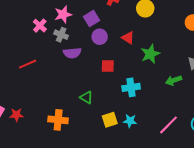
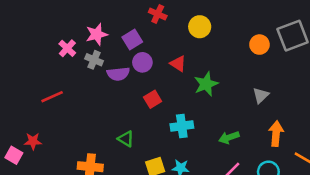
purple semicircle: (72, 53) -> (118, 74), moved
red square: (108, 66) -> (153, 99), turned -32
green arrow: (174, 80) -> (229, 137), moved
red star: (16, 115) -> (33, 141), moved

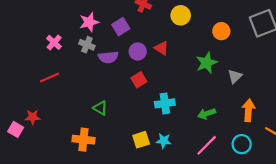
orange circle: (259, 45) -> (221, 31), moved
pink cross: (67, 48) -> (54, 42), moved
purple circle: (142, 62) -> (138, 51), moved
green star: (206, 84) -> (207, 63), moved
green triangle: (126, 139) -> (100, 108), moved

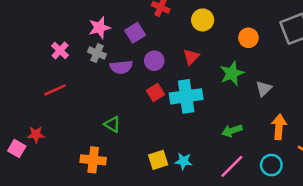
red triangle: (161, 48) -> (191, 57), moved, turned 42
cyan cross: (165, 103) -> (186, 96), moved, size x1.4

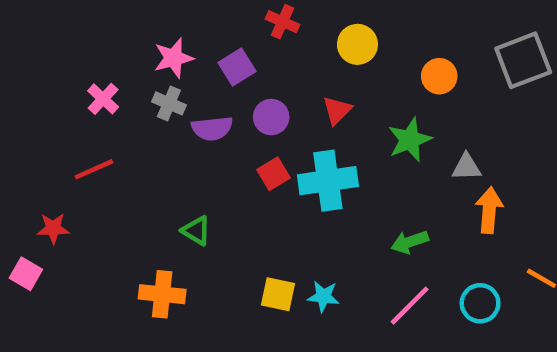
gray triangle: (264, 89) -> (466, 167), turned 42
orange arrow: (279, 127) -> (489, 210), moved
red star: (36, 134) -> (53, 228), moved
yellow square: (158, 160) -> (278, 294), turned 30

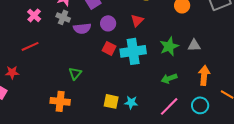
green star: (410, 140) -> (169, 46), moved
red square: (273, 174) -> (109, 48), turned -32
orange arrow: (489, 210) -> (204, 75), moved
green triangle: (196, 231) -> (75, 73), turned 40

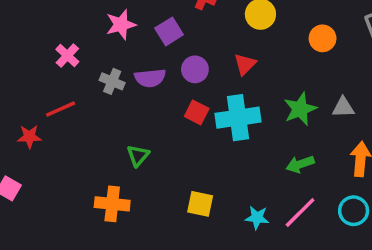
gray cross: (63, 17) -> (112, 81), moved
red star: (12, 72) -> (29, 137), moved
cyan star: (131, 102) -> (257, 218), moved

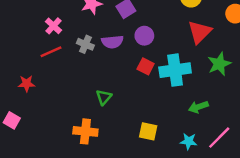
red triangle: (245, 64) -> (200, 32), moved, size x1.5
red line: (60, 109) -> (51, 52), moved
green arrow: (300, 164) -> (198, 107), moved

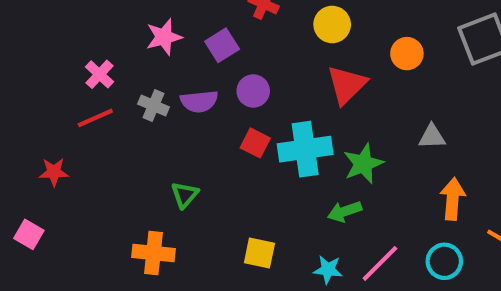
green star: (219, 64) -> (363, 164), moved

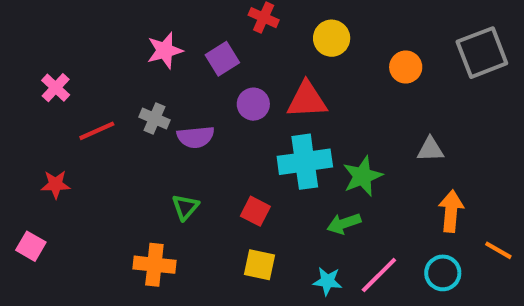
pink cross: (99, 74) -> (56, 88), moved
red triangle: (347, 85) -> (307, 100), moved, turned 42
purple semicircle: (199, 101) -> (196, 137), moved
red square: (255, 143) -> (255, 211), moved

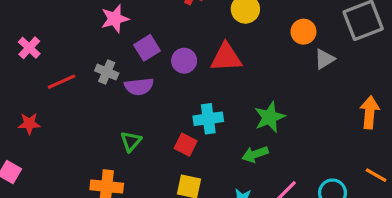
purple square: (222, 59) -> (147, 48), moved
gray triangle: (430, 149) -> (324, 59), moved, turned -30
cyan cross: (305, 162) -> (208, 119), moved, size x0.7
orange arrow: (451, 211) -> (370, 112), moved

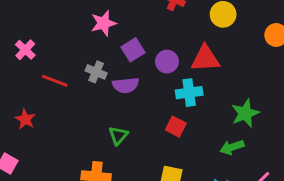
red line: (62, 82) -> (55, 81), turned 45
cyan cross: (208, 119) -> (189, 93), moved
red star: (29, 124) -> (25, 119), turned 30
red square: (186, 145) -> (176, 127), moved

